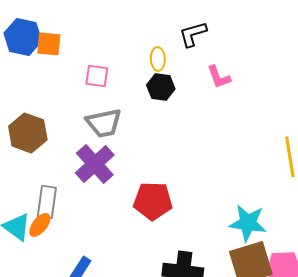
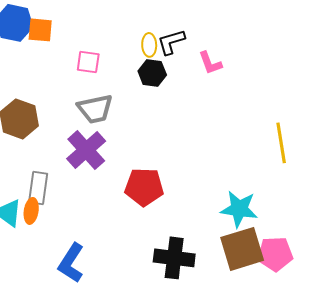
black L-shape: (193, 34) -> (171, 42), moved
orange ellipse: (40, 225) -> (31, 211), turned -30

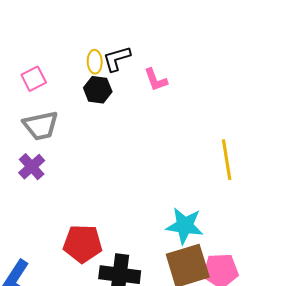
pink square: (88, 62) -> (34, 79), turned -35
purple cross: (86, 150) -> (32, 167), size x0.7
red pentagon: (144, 187) -> (83, 244), moved

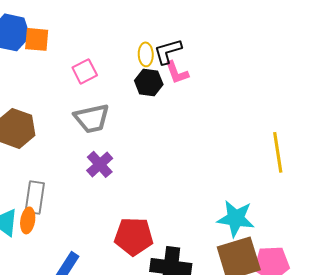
pink L-shape: (156, 80) -> (177, 72), moved
purple cross: (32, 167) -> (100, 164), moved

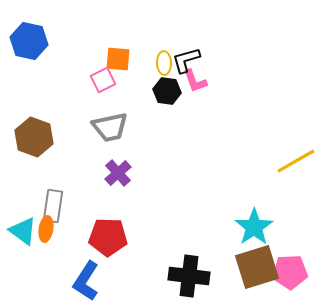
orange square: (37, 39) -> (118, 59), moved
yellow line: (278, 152) -> (296, 161), turned 69
cyan star: (236, 218) -> (254, 227), turned 30
red pentagon: (134, 236) -> (108, 237), moved

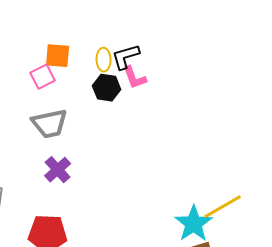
yellow line: (296, 161) -> (223, 207), moved

